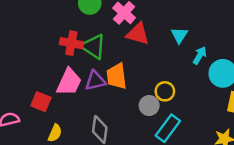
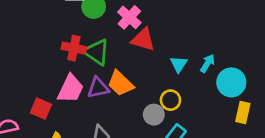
cyan triangle: (179, 35) -> (179, 64), moved
orange trapezoid: (117, 76) -> (120, 83), turned -40

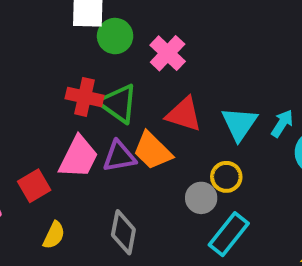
red triangle: (143, 40) -> (184, 114), moved
cyan triangle: (179, 64) -> (239, 124), size x1.4
red square: (41, 109) -> (34, 186), turned 35

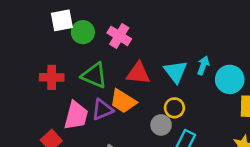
red cross: (85, 97) -> (52, 77), moved

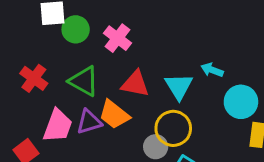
cyan arrow: (203, 65) -> (212, 70), moved, turned -96
red cross: (52, 77) -> (34, 78), turned 30
yellow circle: (174, 108) -> (173, 128), size x1.5

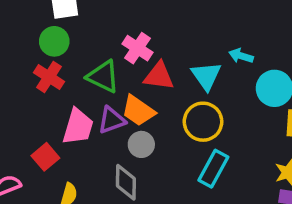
green circle: (76, 29) -> (54, 41), moved
pink cross: (117, 38) -> (137, 48), moved
gray circle: (156, 147) -> (141, 144), moved

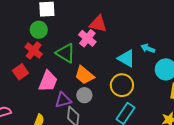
red triangle: (159, 76) -> (98, 24), moved
cyan triangle: (206, 76) -> (126, 58), turned -30
purple triangle: (112, 120) -> (63, 100), moved
red square: (45, 157) -> (21, 72), moved

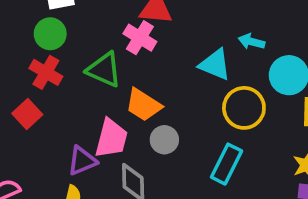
pink trapezoid: (48, 81) -> (111, 138), moved
yellow circle: (122, 85) -> (244, 108), moved
gray circle: (84, 95) -> (164, 140), moved
purple triangle: (63, 100) -> (82, 161), moved

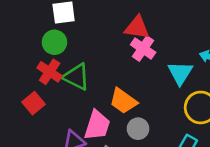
pink cross: (140, 38) -> (143, 49), moved
cyan triangle: (215, 65) -> (180, 73), turned 36
green triangle: (104, 70) -> (76, 77), moved

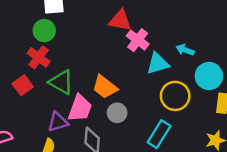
pink cross: (143, 49) -> (138, 40), moved
cyan triangle: (180, 73) -> (158, 64), turned 40
green triangle: (76, 77) -> (61, 82), moved

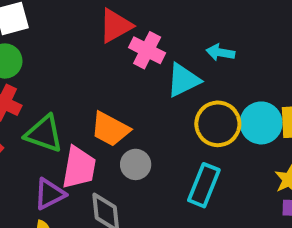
red triangle: (120, 20) -> (116, 26), turned -30
cyan circle: (209, 76) -> (261, 123), moved

